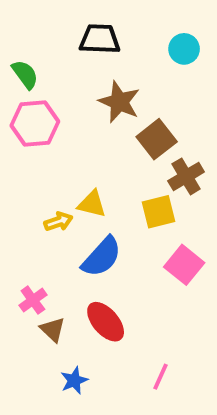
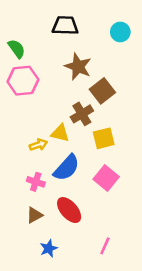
brown cross: (186, 176) -> (82, 114), moved
pink square: (184, 265) -> (106, 178), moved
pink cross: (33, 300) -> (36, 182), moved, turned -36
brown triangle: (53, 330) -> (35, 215), turned 48

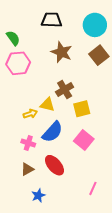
cyan circle: (120, 32) -> (95, 25), size x1.5
brown square: (102, 91) -> (99, 55), moved
pink line: (105, 246) -> (93, 188), moved

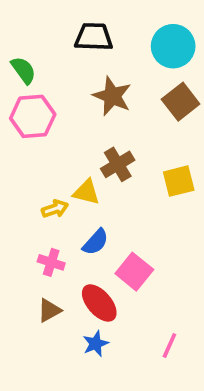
yellow square: (82, 109) -> (179, 181), moved
blue semicircle: (52, 132) -> (96, 242), size x0.7
pink square: (84, 140) -> (134, 272), moved
blue star: (38, 195) -> (96, 344), moved

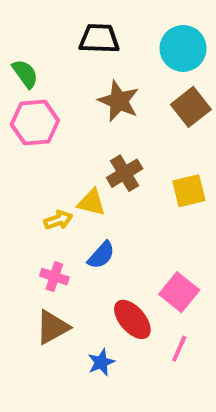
pink square: (134, 272) -> (179, 292), moved
red ellipse: (99, 303) -> (132, 319), moved
brown triangle: (49, 310) -> (52, 327), size x1.4
pink line: (169, 345) -> (179, 349), moved

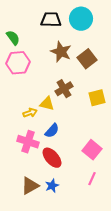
cyan circle: (183, 48) -> (81, 19), moved
brown square: (191, 107) -> (87, 59), moved
pink cross: (54, 277) -> (28, 142), size x1.5
red ellipse: (132, 319) -> (52, 158), moved
brown triangle: (52, 327) -> (30, 186), moved

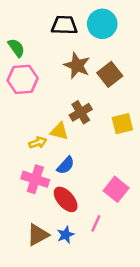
pink line: (92, 179) -> (96, 223), moved

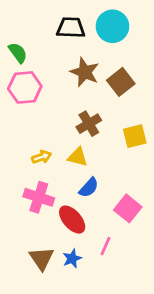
yellow triangle: (59, 131) -> (78, 157), moved
blue semicircle: (66, 165) -> (89, 188), moved
brown triangle: (38, 235) -> (42, 258), turned -35

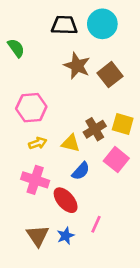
pink hexagon: (25, 87) -> (31, 108), moved
brown cross: (89, 124) -> (95, 129), moved
yellow square: (135, 136) -> (123, 124), turned 30
pink square: (128, 208) -> (116, 160), moved

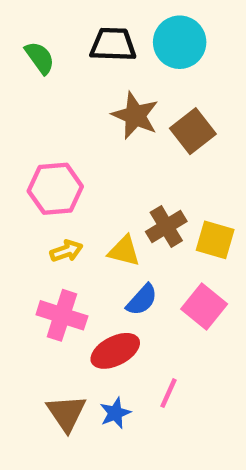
green semicircle: (16, 48) -> (40, 58), moved
yellow square: (123, 124) -> (215, 240), moved
pink square: (116, 160) -> (204, 306), moved
red ellipse: (66, 200) -> (115, 351), turned -76

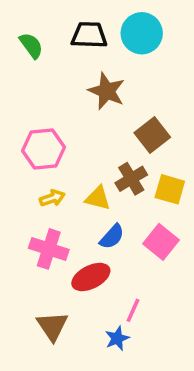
brown square: (193, 131) -> (152, 135), moved
blue star: (115, 413) -> (117, 338), moved

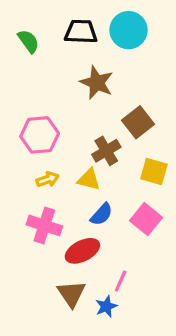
brown cross: (131, 179) -> (106, 151), moved
brown triangle: (52, 326) -> (71, 294), moved

